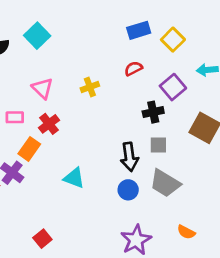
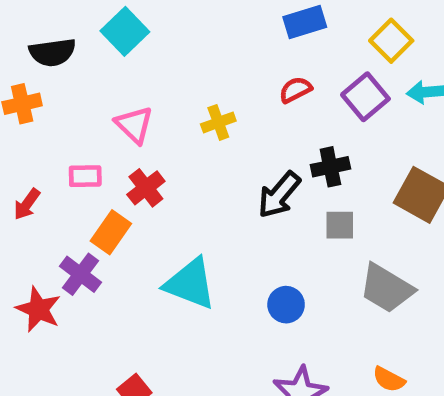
yellow square: (173, 40) -> (391, 41), moved
purple square: (173, 87) -> (365, 97), moved
black arrow: (129, 157) -> (279, 195), moved, turned 48
cyan triangle: (74, 178) -> (190, 284), size x1.4
gray trapezoid: (165, 183) -> (386, 288), moved

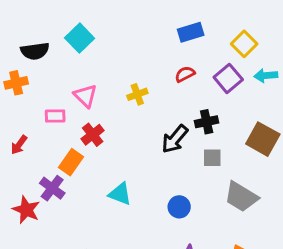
pink rectangle: (85, 176) -> (55, 116), moved
cyan triangle: (190, 284) -> (120, 194), size x0.7

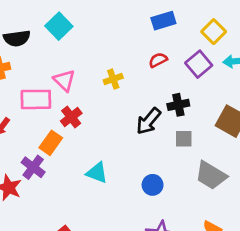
pink rectangle: (55, 116) -> (36, 99), size x1.6

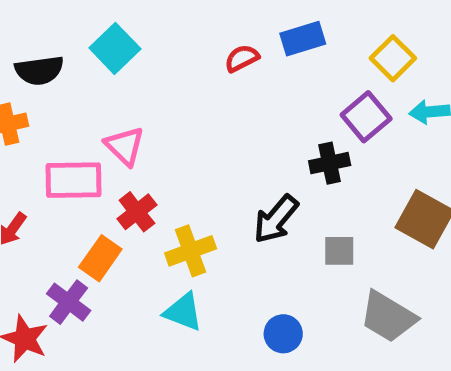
red semicircle: (158, 60) -> (242, 58), moved
yellow cross: (113, 79) -> (191, 251), moved, size x1.4
black cross: (178, 105) -> (330, 163), moved

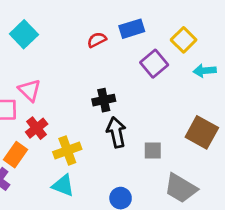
purple square: (366, 117) -> (154, 64), moved
black cross: (330, 163) -> (104, 100), moved
black arrow: (276, 219) -> (116, 132), turned 128

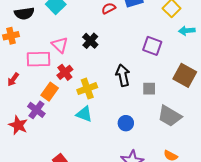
purple square: (154, 64) -> (152, 46), moved, turned -30
black cross: (104, 100) -> (90, 41), moved, turned -35

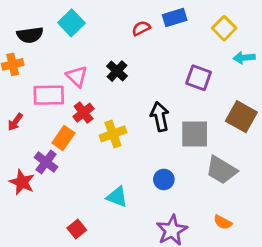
gray square: (149, 89) -> (195, 134), size x1.6
cyan triangle: (84, 114) -> (117, 197), moved

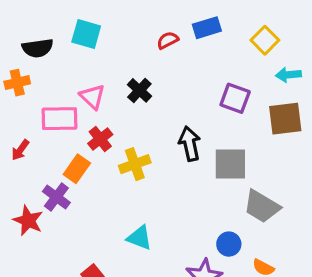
cyan square: (71, 23) -> (86, 34), turned -30
brown square: (241, 117) -> (285, 119), moved, turned -36
blue circle: (164, 179) -> (229, 244), moved

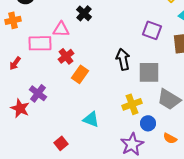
black cross: (139, 90) -> (84, 13), moved
pink triangle: (92, 97) -> (61, 29), turned -42
yellow cross: (135, 164) -> (132, 104), moved
orange rectangle: (77, 169) -> (80, 74), moved

